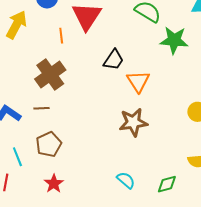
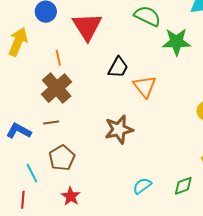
orange line: (61, 36) -> (58, 58), moved
brown star: (133, 122) -> (119, 129), moved
cyan semicircle: (126, 180) -> (142, 186), turned -72

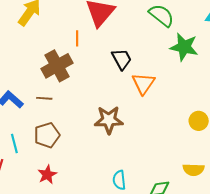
orange line: (58, 58) -> (77, 38), moved
black trapezoid: (118, 67) -> (122, 59), turned -70
cyan semicircle: (142, 186) -> (119, 180), turned -72

